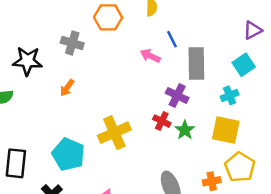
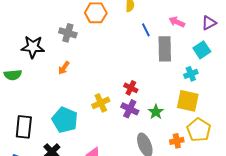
pink arrow: (150, 56) -> (177, 22), moved
purple cross: (177, 95) -> (130, 109), moved
red cross: (162, 121) -> (131, 88), moved
green star: (185, 130) -> (156, 112), moved
yellow cross: (114, 133) -> (101, 103), size x0.7

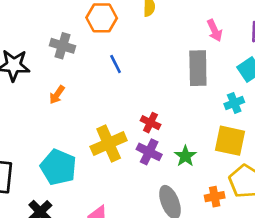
pink arrow: (177, 22) -> (215, 30), turned -140
blue line: (146, 30) -> (116, 64), moved
yellow cross: (101, 103) -> (109, 144), size x1.4

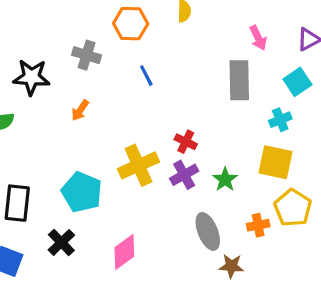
purple cross: (149, 152) -> (184, 175), turned 35

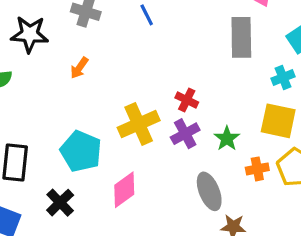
blue line: (146, 76) -> (147, 15), moved
orange cross: (258, 225) -> (257, 169), moved
pink diamond: (124, 252) -> (124, 190), moved

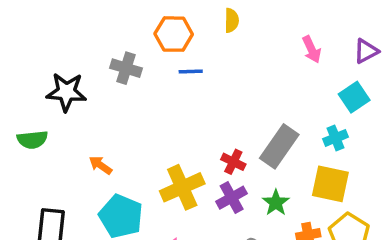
blue line: (147, 15) -> (191, 72), turned -65
gray rectangle: (241, 37) -> (279, 146), moved, turned 36
orange arrow: (79, 68) -> (100, 165), moved, turned 90

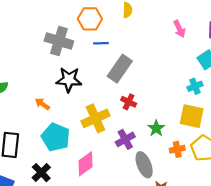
gray cross: (126, 68) -> (59, 41), size x1.4
black star: (66, 92) -> (69, 80), moved
gray rectangle: (279, 146) -> (120, 69), moved
purple cross: (232, 198) -> (125, 139), moved

